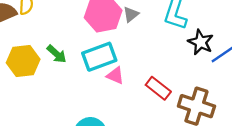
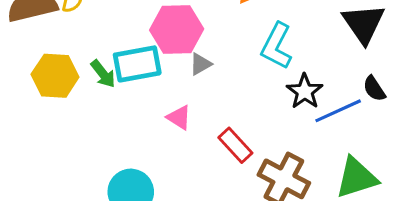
gray triangle: (131, 14) -> (200, 64), moved
cyan rectangle: (99, 57) -> (137, 64), moved

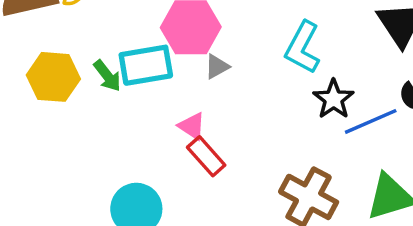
red rectangle: (235, 145) -> (206, 156), moved

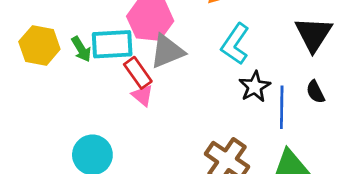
gray triangle: (217, 66) -> (167, 51), size x1.8
blue line: (371, 121) -> (282, 107), turned -72
red rectangle: (206, 156) -> (138, 73), moved

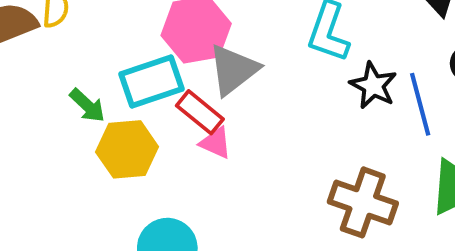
yellow hexagon: (39, 45) -> (127, 149), moved
green arrow: (81, 49) -> (87, 105), moved

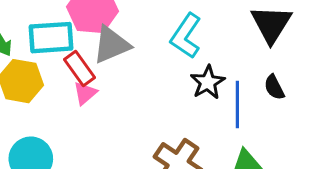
pink triangle: (216, 143) -> (85, 93), turned 40

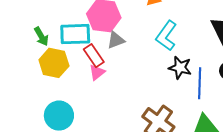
gray triangle: (111, 45) -> (116, 40), size x0.7
black star: (208, 82) -> (180, 68), turned -30

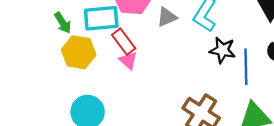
gray triangle: (116, 40) -> (167, 17), moved
pink triangle: (97, 72) -> (128, 61), turned -36

